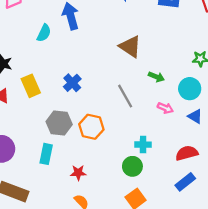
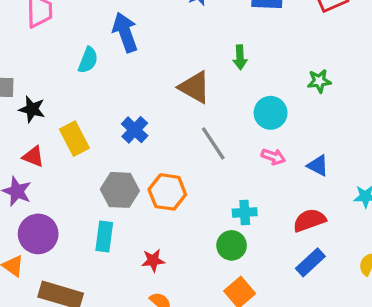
brown triangle: (130, 47) -> (195, 87), moved
green arrow: (156, 77) -> (240, 57), moved, turned 70
cyan circle: (190, 89) -> (271, 113), moved

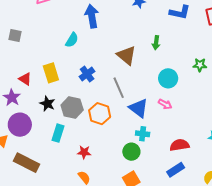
cyan semicircle: (88, 60) -> (72, 40), moved
black star: (32, 109) -> (47, 104), moved
gray line: (213, 143) -> (119, 88), moved
blue triangle: (318, 166) -> (138, 108), moved, size x1.5

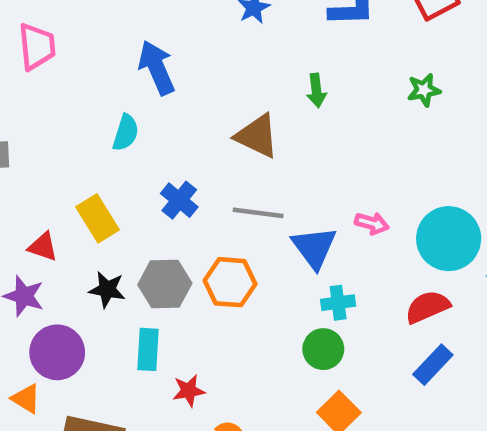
green star: (200, 65) -> (424, 90), moved
cyan circle: (168, 78) -> (449, 239), moved, size x1.4
gray line: (119, 88) -> (258, 213), turned -45
blue triangle: (138, 108) -> (314, 247), turned 30
red star: (84, 152) -> (189, 391), moved

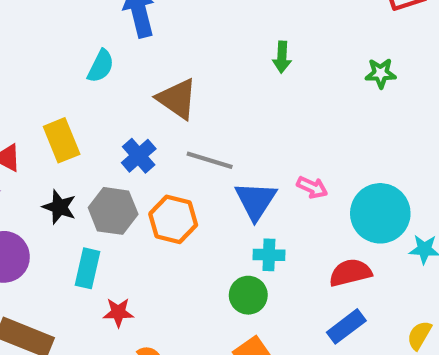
brown triangle: (257, 136) -> (177, 99), moved
blue cross: (179, 200) -> (139, 156), moved

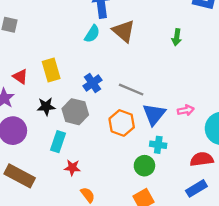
cyan semicircle: (101, 66) -> (92, 34), moved
brown triangle: (177, 99) -> (124, 31), moved
pink arrow: (312, 187) -> (186, 110), turned -42
black star: (59, 207) -> (46, 106), turned -30
orange hexagon: (173, 219) -> (122, 123), moved

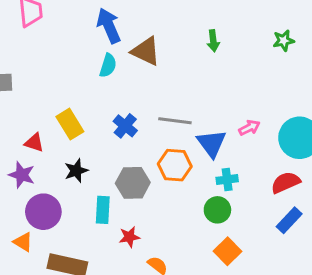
gray hexagon: (75, 112) -> (133, 183), moved

